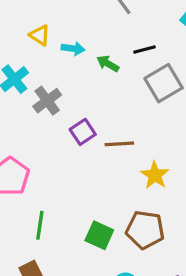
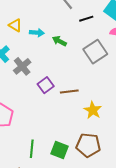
black line: (144, 50) -> (86, 19), moved
green line: (40, 225) -> (32, 149), moved

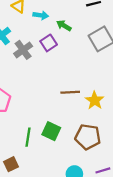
purple square: (46, 85) -> (49, 43), moved
brown line: (69, 91) -> (70, 92), moved
green square: (59, 150) -> (51, 131), moved

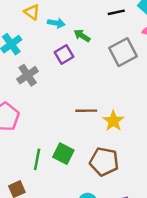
gray cross: (23, 50) -> (28, 75), moved

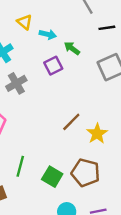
brown line: (86, 111) -> (71, 122), turned -48
green square: (63, 154) -> (52, 177), moved

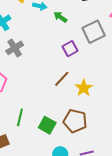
purple square: (53, 66) -> (70, 49), moved

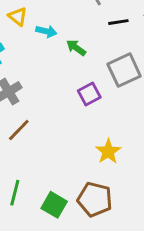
brown line: (62, 79) -> (19, 130), moved

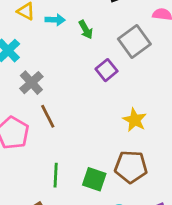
green arrow: (76, 48) -> (86, 30), turned -144
brown line: (19, 130) -> (48, 116), turned -60

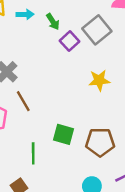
purple square: (107, 70) -> (70, 41), moved
yellow star: (135, 120) -> (99, 80), moved, turned -30
green square: (94, 179) -> (64, 134), moved

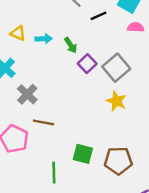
gray square: (97, 30) -> (116, 68), moved
yellow star: (99, 80) -> (116, 101), turned 30
brown line: (23, 101) -> (43, 122), turned -48

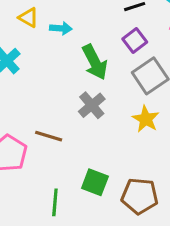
green arrow: (71, 45) -> (95, 62), moved, size x1.6
purple square: (87, 64) -> (135, 40), moved
gray cross: (27, 94) -> (92, 105), moved

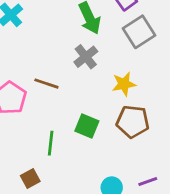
yellow star: (146, 119) -> (124, 84), moved, turned 30
brown pentagon: (140, 196) -> (133, 122), moved

